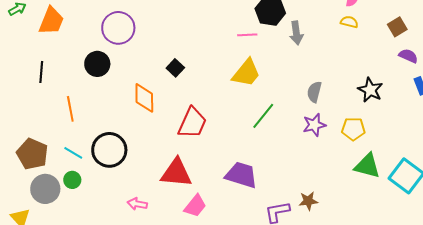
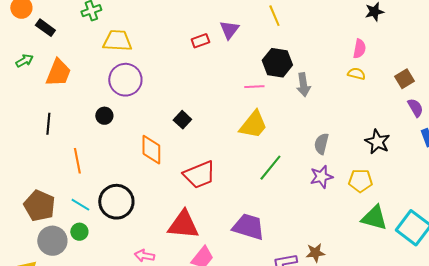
purple semicircle: (408, 56) -> (415, 108), turned 36
black circle: (97, 64) -> (104, 116), size x0.7
red trapezoid: (192, 123) -> (199, 175), turned 44

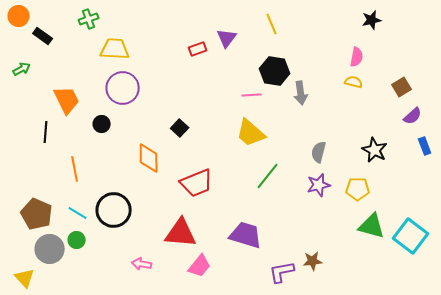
orange trapezoid: (58, 73) -> (67, 100), moved, turned -48
purple semicircle: (415, 108) -> (413, 116), turned 78
yellow trapezoid: (253, 125) -> (251, 133), turned 92

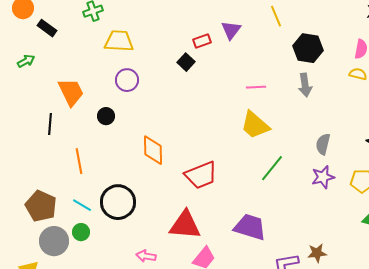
black hexagon: (275, 71) -> (308, 48), moved
purple circle: (123, 88) -> (127, 80), size x0.7
black square: (180, 128) -> (186, 62), moved

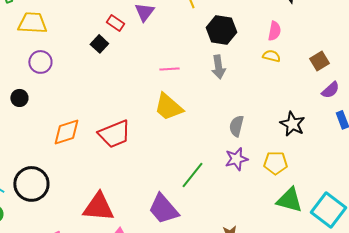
red rectangle: (202, 41) -> (115, 23), turned 54
orange diamond: (153, 150) -> (66, 132), turned 72
green line: (272, 168) -> (192, 175), moved
red trapezoid: (201, 175) -> (114, 134), moved
purple trapezoid: (250, 227) -> (163, 209), turned -148

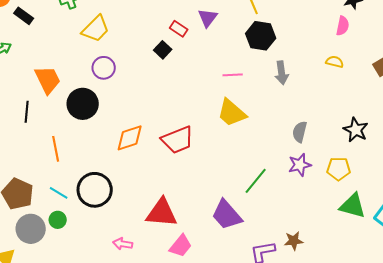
yellow trapezoid: (32, 23) -> (96, 29), turned 132
black hexagon: (221, 30) -> (261, 36), moved
pink semicircle: (274, 31) -> (343, 26), moved
black circle: (19, 98) -> (83, 104), size x1.8

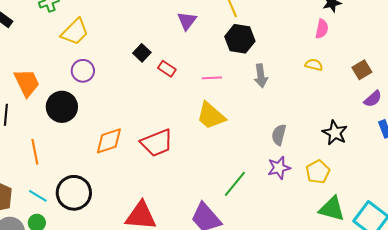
red rectangle: (179, 29) -> (167, 69), moved
yellow pentagon: (339, 169) -> (318, 172), turned -30

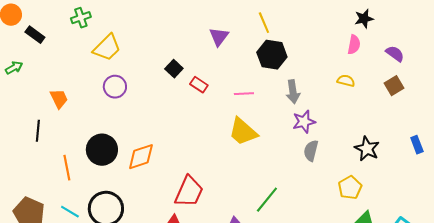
orange trapezoid: (27, 83) -> (59, 99), size x0.7
purple semicircle: (373, 99) -> (395, 54), moved, turned -102
black circle: (62, 107) -> (102, 150), moved
red trapezoid: (157, 143) -> (189, 192), moved, turned -44
purple star: (279, 168) -> (304, 122), moved

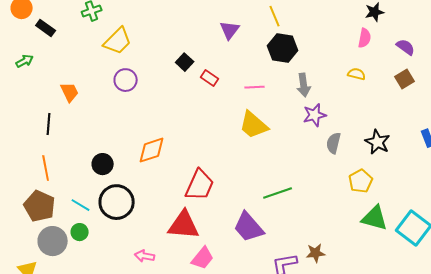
black circle: (102, 150) -> (103, 164), moved, size x0.7
gray semicircle: (311, 151) -> (334, 143), moved
orange line: (67, 168) -> (46, 168), moved
green line: (267, 200) -> (278, 193), turned 32

